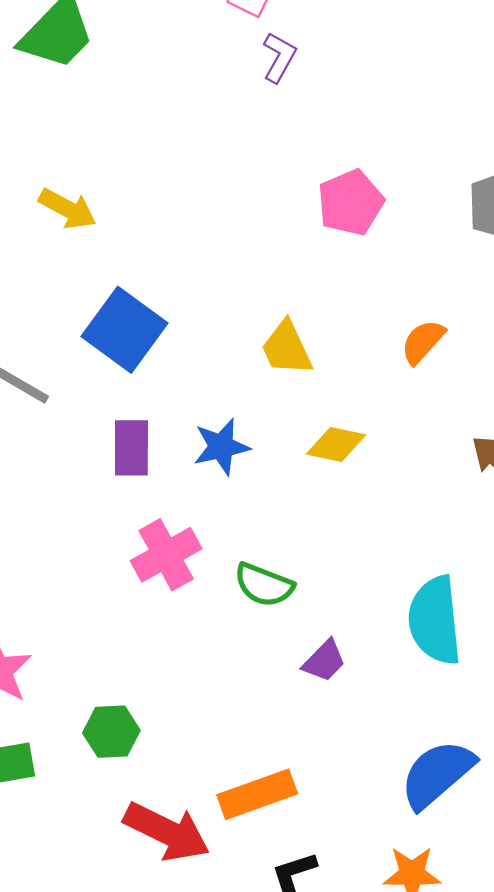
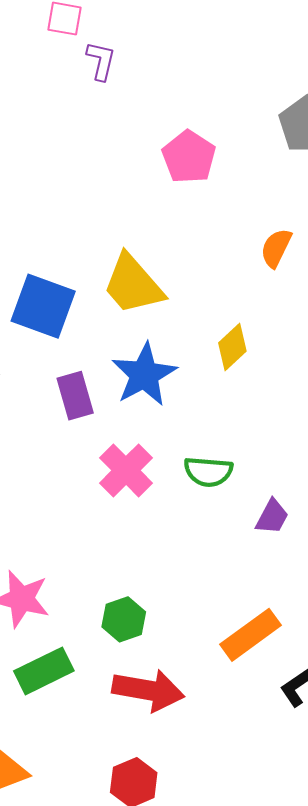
yellow trapezoid: (287, 348) -> (133, 284), moved, size x1.4
yellow diamond: (336, 445) -> (232, 347), turned -39
blue star: (221, 447) -> (144, 375), size x1.4
red arrow: (167, 832) -> (148, 690), moved

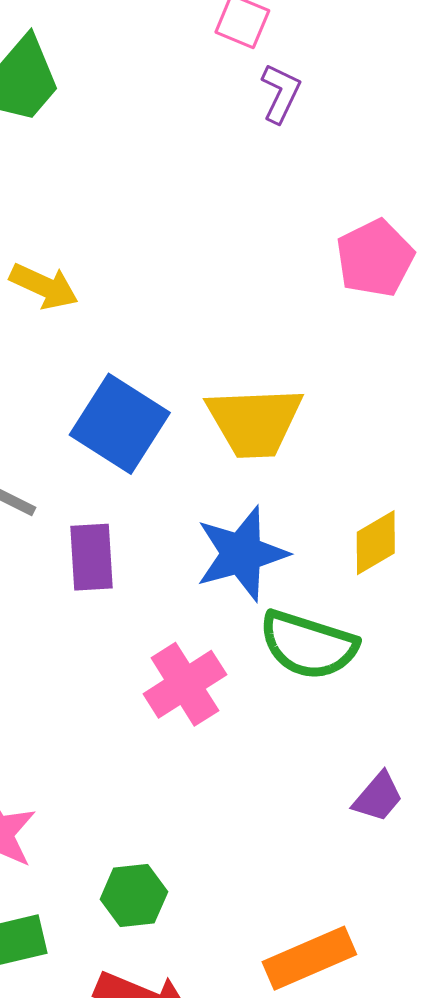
yellow trapezoid: (133, 284) -> (255, 422), turned -64
purple rectangle: (75, 396) -> (92, 557), moved
green semicircle: (208, 472) -> (308, 645), moved, size x1.4

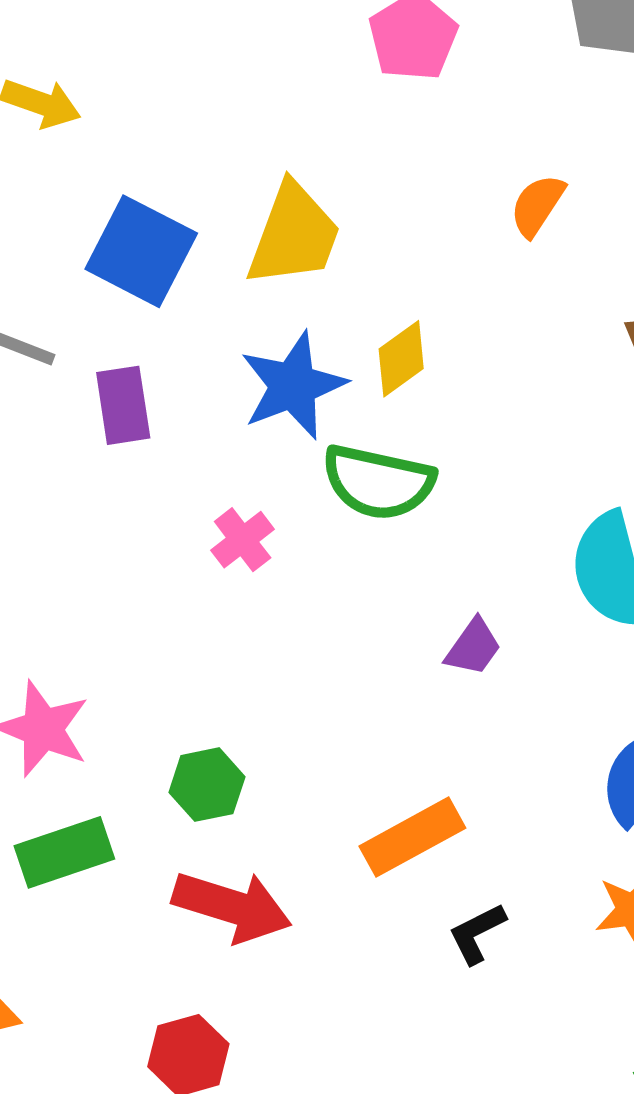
yellow trapezoid: (255, 422) -> (294, 235), turned -62
yellow diamond: (376, 543) -> (401, 359), moved
pink cross: (185, 684) -> (243, 540), size x0.7

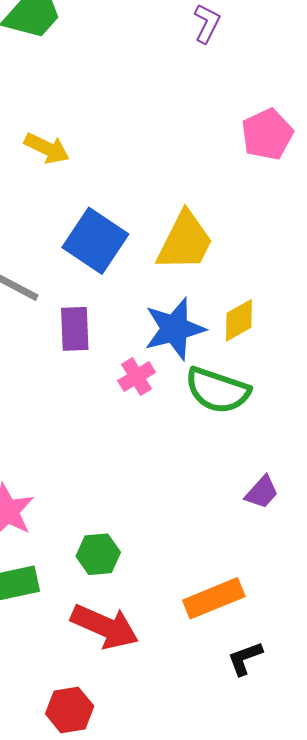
pink cross: (243, 540) -> (137, 377), moved

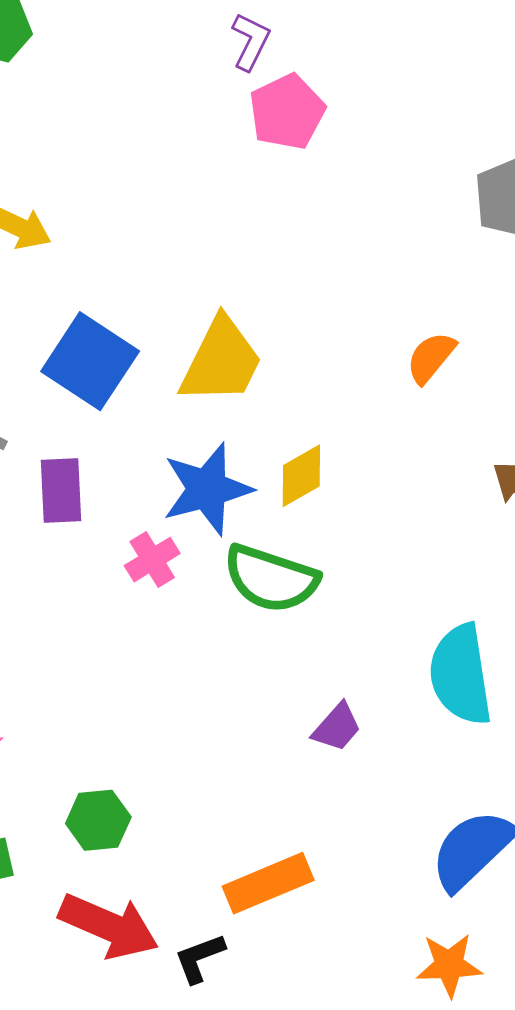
pink pentagon: (267, 134) -> (287, 112), moved
black L-shape: (245, 658) -> (200, 958), moved

